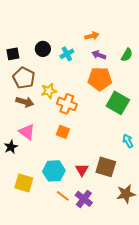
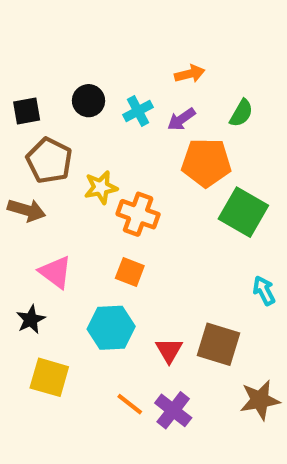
purple arrow: (99, 55) -> (181, 119), moved, turned -56
green semicircle: (127, 55) -> (241, 113), moved
brown arrow: (25, 102) -> (27, 210), moved
black star: (11, 147) -> (31, 320), moved
cyan hexagon: (54, 171) -> (111, 328), moved

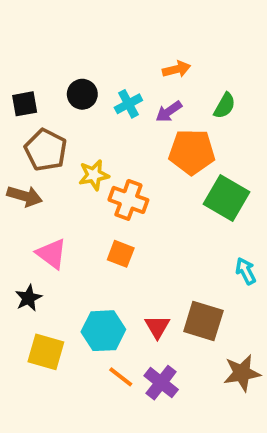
cyan hexagon: (111, 328) -> (103, 331), moved

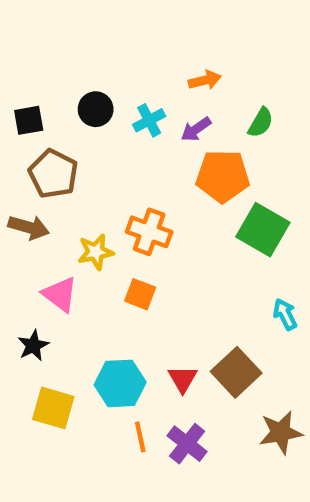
yellow star: (94, 175) -> (96, 252), moved
brown square: (203, 321) -> (236, 372), turned 30
orange line: (121, 377) -> (140, 437), turned 40

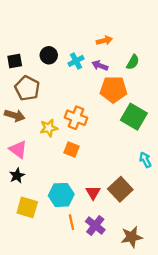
purple arrow: (196, 129) -> (100, 66), turned 56
pink triangle: (60, 294) -> (18, 150), moved
brown star: (281, 432) -> (132, 237), moved

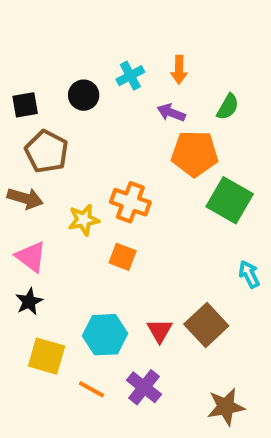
orange arrow: (104, 41) -> (179, 70), turned 105
cyan cross: (76, 61) -> (130, 76), moved
orange line: (71, 222) -> (91, 389), moved, turned -49
purple cross: (95, 226) -> (144, 387), moved

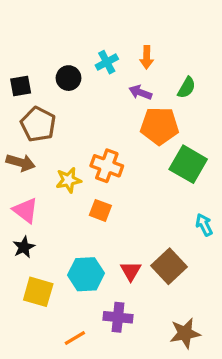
purple cross: (144, 387) -> (118, 317), turned -32
orange line: (91, 389) -> (75, 338), moved, turned -60

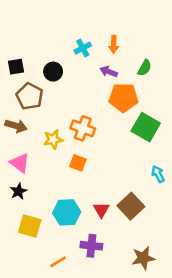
black circle: (69, 78) -> (53, 72), moved

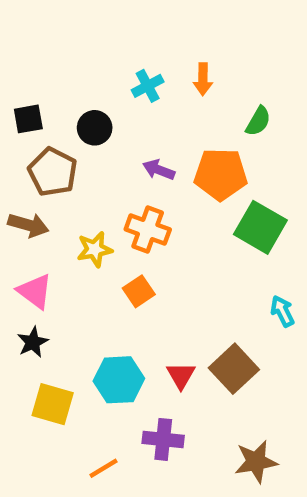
purple arrow: (109, 72) -> (159, 170), moved
orange square: (78, 163) -> (139, 291), turned 35

